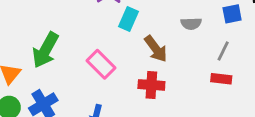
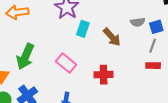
blue square: (232, 14) -> (156, 27), moved
gray semicircle: (191, 24) -> (138, 22), moved
brown arrow: (156, 49) -> (112, 37), moved

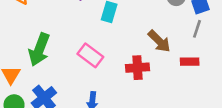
brown arrow: (112, 37) -> (159, 41), moved
red rectangle: (153, 66) -> (190, 62), moved

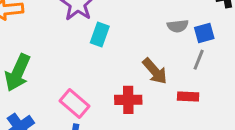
pink rectangle: (90, 55) -> (74, 103), moved

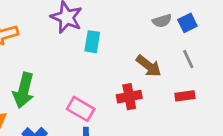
gray line: (199, 60) -> (188, 59), moved, turned -36
red rectangle: (188, 97) -> (185, 96), moved

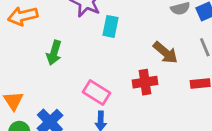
green arrow: (24, 90) -> (54, 53), moved, size x0.7

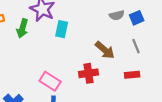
green arrow: (54, 53) -> (22, 28), moved

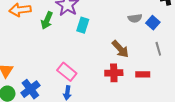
blue square: (137, 18) -> (153, 23), turned -32
gray line: (136, 46) -> (158, 49), moved
red cross: (88, 73) -> (114, 73), moved

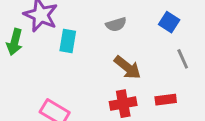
gray semicircle: (135, 18) -> (116, 24), moved

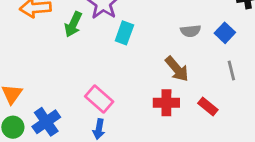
gray semicircle: (116, 24) -> (191, 31), moved
red rectangle: (166, 100) -> (208, 106), turned 36

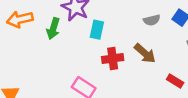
red cross: (166, 103) -> (113, 59), moved

